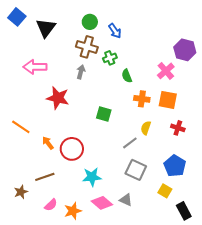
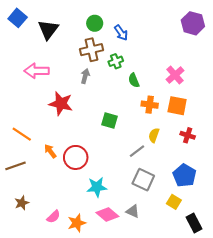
brown cross: (87, 47) -> (92, 50), turned -30
purple hexagon: (185, 50) -> (193, 23), moved
brown line: (45, 177) -> (15, 166), moved

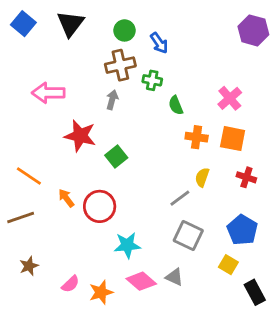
black triangle: (48, 30) -> (70, 24), moved
green cross: (116, 61) -> (152, 80), turned 32
green square: (109, 120) -> (116, 157), moved, turned 35

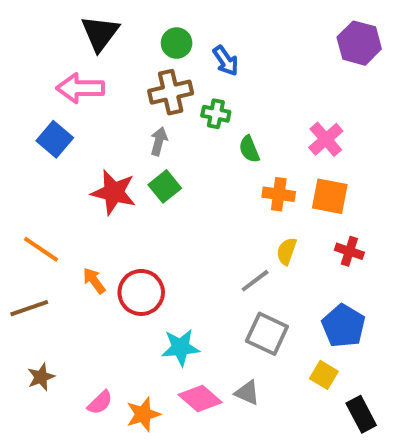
blue square: (23, 24) -> (55, 139), moved
pink arrow: (48, 93) -> (80, 88), moved
green square: (116, 157) -> (165, 186), moved

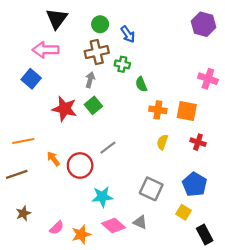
pink cross: (326, 139) -> (208, 79), moved, turned -30
orange line: (41, 249) -> (23, 141), turned -45
gray line: (255, 281) -> (108, 148), moved

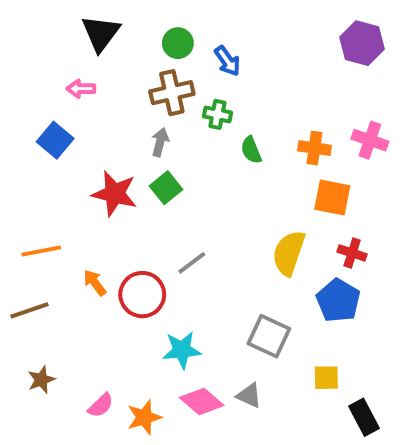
pink arrow: (46, 50) -> (81, 89), size x0.6
orange cross: (158, 110) -> (314, 148), moved
yellow semicircle: (162, 142) -> (289, 253), size x1.6
blue pentagon: (195, 184) -> (338, 300), moved
yellow square: (183, 212) -> (326, 378), turned -32

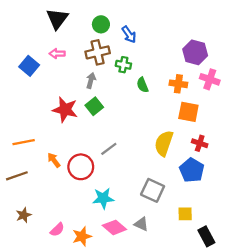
purple hexagon: (362, 43) -> (195, 52), moved
pink arrow: (81, 89) -> (57, 54), moved
blue square: (55, 140) -> (29, 66), moved

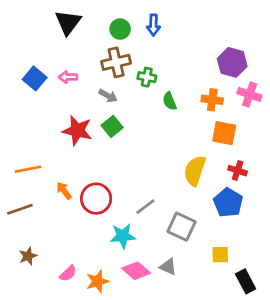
blue arrow: (129, 34) -> (153, 25), moved, turned 36
pink arrow: (57, 54) -> (68, 77), moved
gray arrow: (91, 80) -> (108, 96), turned 104
gray line: (109, 149) -> (145, 207), moved

